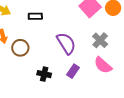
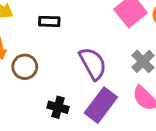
purple rectangle: (73, 71) -> (101, 105), size x1.6

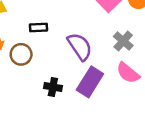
black rectangle: (49, 21) -> (39, 27), moved

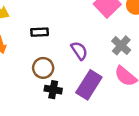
purple semicircle: (80, 47) -> (79, 51), size x0.7
brown circle: (21, 54) -> (43, 68), moved

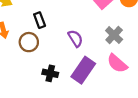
black rectangle: (40, 32) -> (40, 20), turned 70
brown circle: (43, 68) -> (29, 42), moved

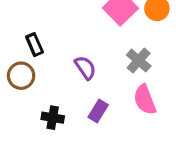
pink semicircle: (117, 63) -> (145, 100), turned 30
purple rectangle: (83, 70) -> (98, 111), size x0.6

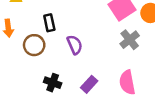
gray cross: (139, 61) -> (130, 40), moved
purple semicircle: (85, 68) -> (75, 45), moved

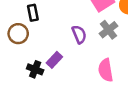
purple semicircle: (75, 45) -> (79, 34), moved
purple rectangle: (89, 84) -> (54, 60), moved

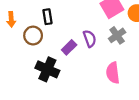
purple rectangle: (54, 60) -> (69, 47), moved
black cross: (35, 69) -> (47, 69), size x1.5

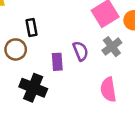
purple rectangle: (69, 47) -> (57, 62), turned -48

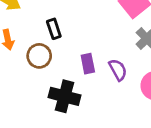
purple semicircle: (81, 51) -> (118, 70), moved

